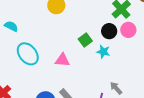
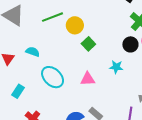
green square: (85, 40) -> (88, 44), moved
cyan star: (103, 52) -> (116, 67), moved

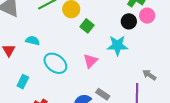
cyan star: (116, 67) -> (117, 45), size x1.5
pink triangle: (88, 79) -> (90, 61), turned -35

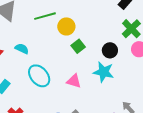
black circle: (129, 21) -> (110, 50), moved
pink triangle: (90, 61) -> (74, 81), turned 49

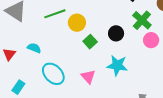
black circle: (110, 50) -> (116, 33), moved
pink triangle: (74, 81) -> (88, 77), turned 35

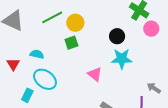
black circle: (116, 33) -> (117, 36), moved
green square: (90, 42) -> (71, 43), moved, turned 32
cyan ellipse: (53, 74) -> (45, 79), moved

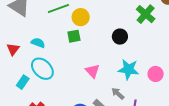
pink circle: (151, 29) -> (156, 74), moved
cyan star: (122, 59) -> (128, 69), moved
gray arrow: (154, 88) -> (118, 94), moved

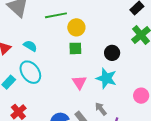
green square: (74, 36) -> (75, 48), moved
cyan star: (128, 69) -> (106, 78), moved

